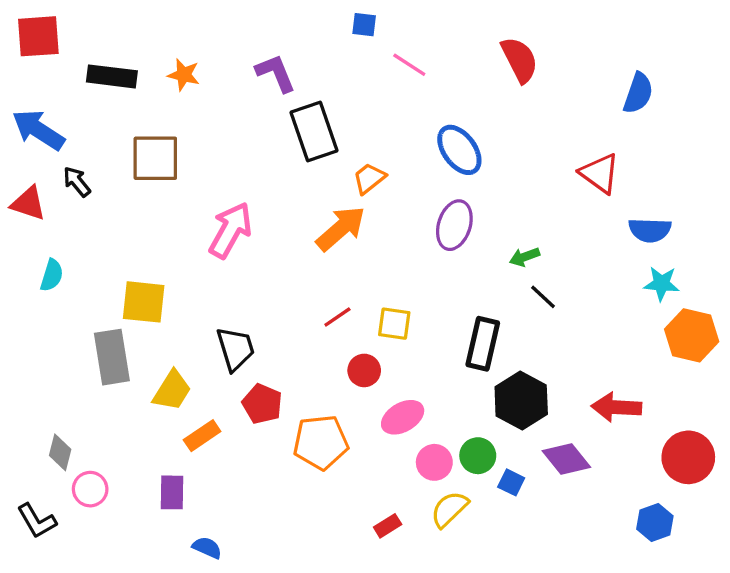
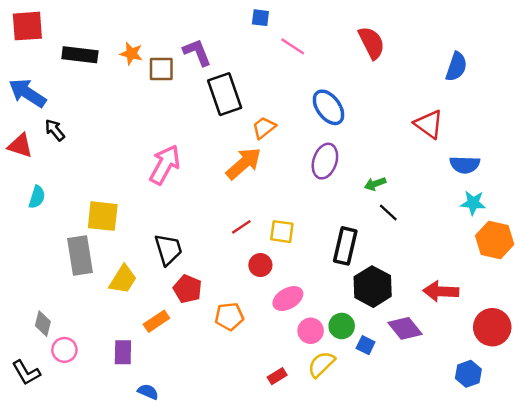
brown square: (155, 158) -> (161, 69), moved, size x0.7
orange rectangle: (202, 436) -> (156, 321), moved
orange pentagon: (321, 442) -> (229, 316), size x0.7

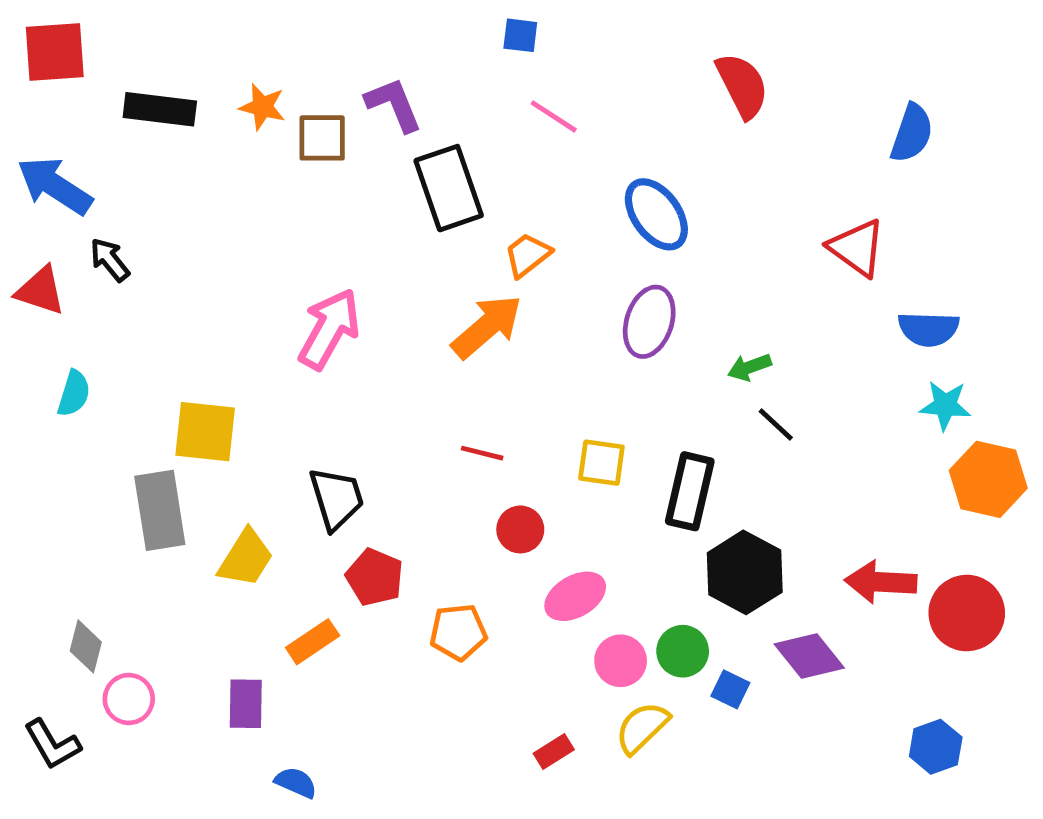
pink line: (293, 46) -> (554, 116), moved
red line: (241, 227) -> (482, 453), turned 48
yellow square: (282, 232) -> (601, 463), moved
red circle: (492, 327) -> (967, 613), moved

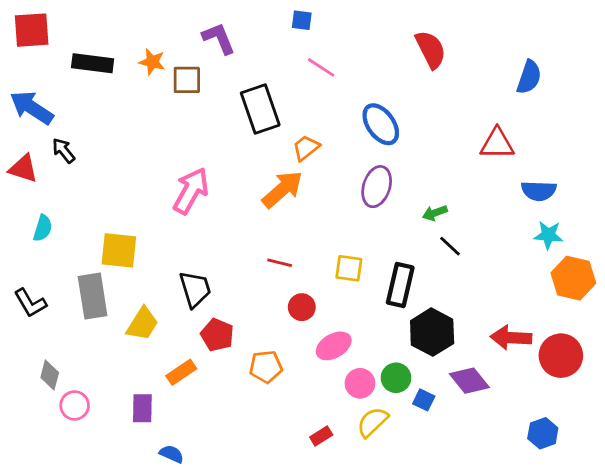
purple L-shape: (394, 105) -> (219, 38), moved
red triangle: (857, 248) -> (497, 144), turned -36
black L-shape: (52, 744) -> (30, 303), moved

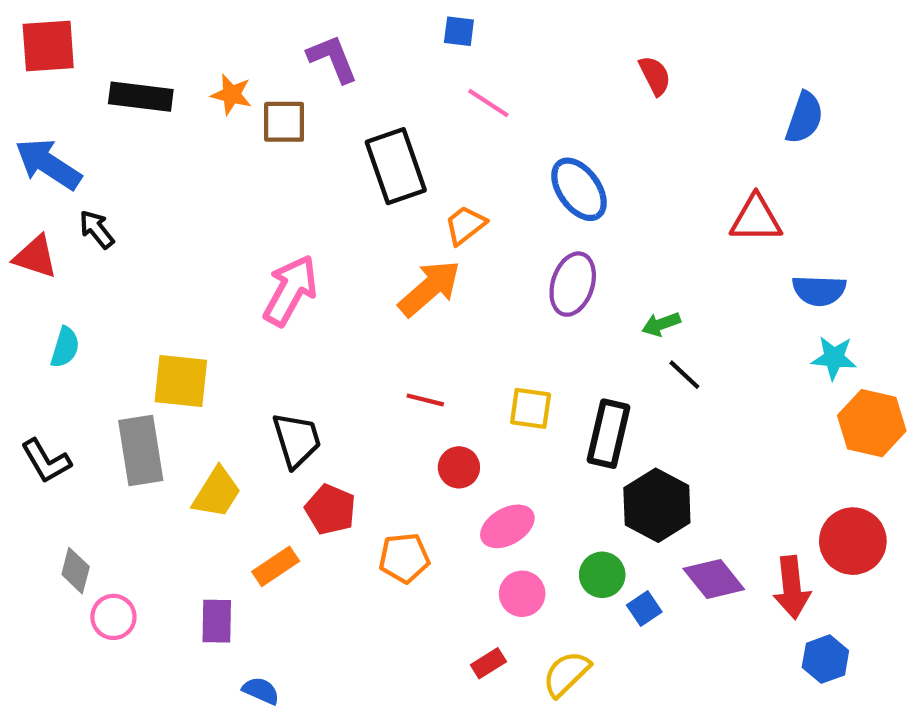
red semicircle: (431, 49) -> (655, 76), size x0.7
red arrow: (511, 338) -> (792, 587), moved, turned -99
pink circle: (360, 383) -> (522, 594), moved
blue square: (424, 400) -> (644, 608), turned 30
yellow semicircle: (372, 422) -> (566, 674), moved

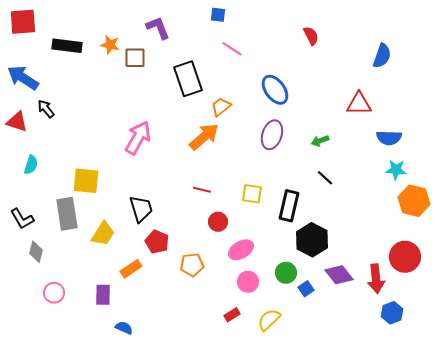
green arrow: (661, 324) -> (320, 141), moved
gray diamond: (76, 571) -> (36, 252), moved

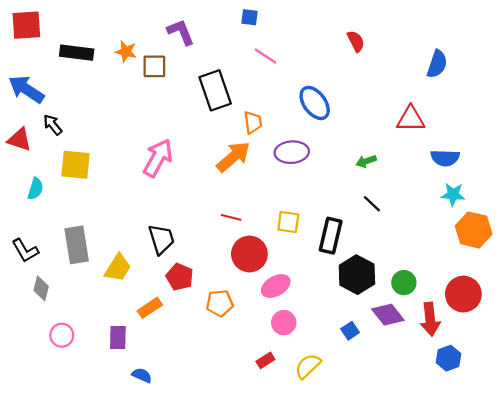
orange trapezoid: (221, 107) -> (253, 122), turned 120
purple ellipse: (272, 135) -> (292, 152), moved, turned 68
yellow square: (86, 181) -> (76, 165), moved
red circle: (218, 222) -> (249, 254), size x1.6
green circle: (286, 273) -> (404, 283), moved

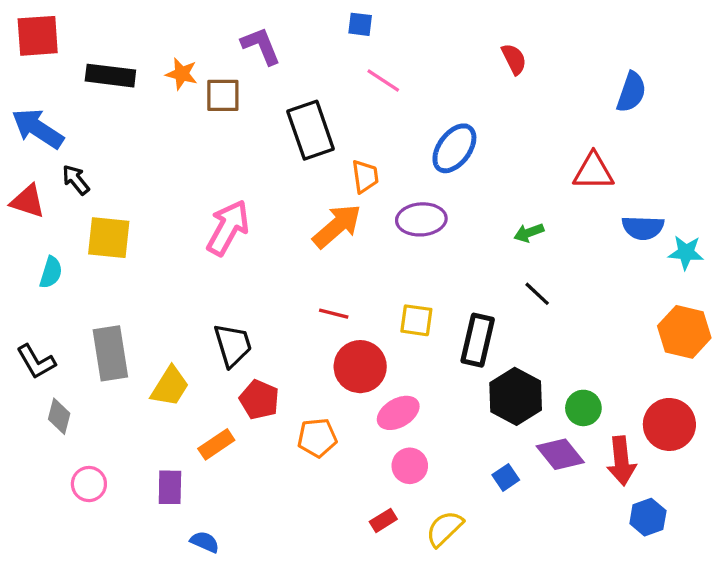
blue ellipse: (315, 103) -> (454, 148), turned 72
cyan star: (453, 194) -> (686, 252), moved

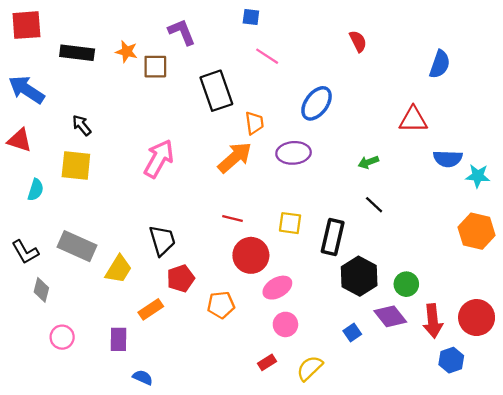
black arrow: (76, 180) -> (82, 125), moved
gray rectangle: (110, 353) -> (77, 246), turned -57
red pentagon: (259, 400) -> (181, 278), turned 30
red circle: (669, 424) -> (477, 318), moved

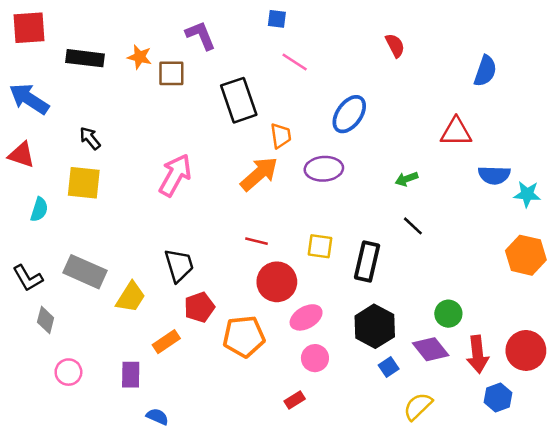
black hexagon: (359, 276) -> (375, 326), moved
orange pentagon: (221, 305) -> (244, 336), size x1.4
yellow semicircle: (310, 368) -> (418, 406), moved

